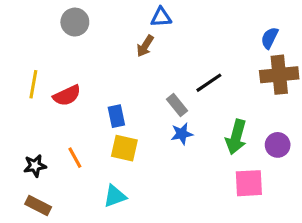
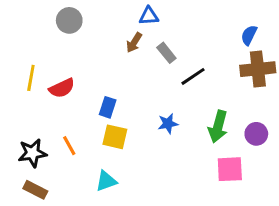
gray rectangle: (177, 105) -> (166, 53), moved
blue rectangle: (116, 116) -> (108, 107), turned 30
black star: (35, 166) -> (32, 153), size x1.4

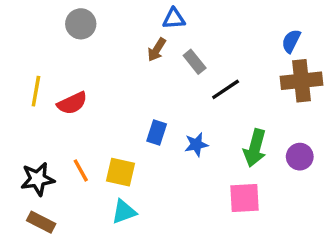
blue rectangle: (108, 107) -> (157, 132), moved
yellow square: (115, 137) -> (120, 172), moved
pink square: (230, 169) -> (245, 198), moved

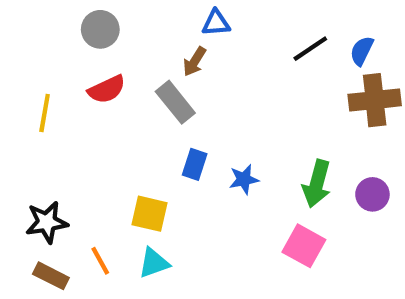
gray rectangle: (195, 62) -> (175, 102), moved, size x1.4
black line: (226, 89) -> (310, 49), moved
red semicircle: (72, 103) -> (107, 89), moved
orange line: (81, 170) -> (100, 261), moved
pink square: (245, 198) -> (304, 246), turned 32

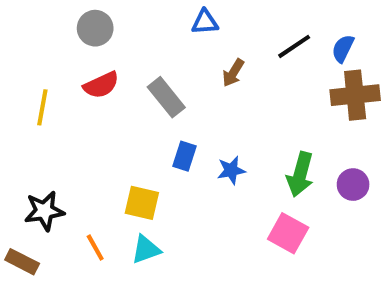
brown arrow: (195, 61) -> (233, 73), moved
brown rectangle: (51, 276) -> (22, 262), moved

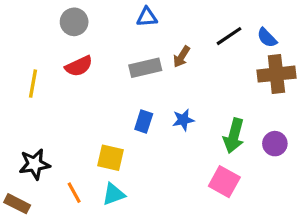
blue triangle: (205, 22) -> (147, 17), moved
blue semicircle: (343, 48) -> (267, 38), turned -70
gray rectangle: (166, 97) -> (145, 68), moved, turned -64
blue star: (231, 170) -> (183, 120), moved

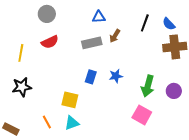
blue triangle: (147, 17) -> (99, 17), moved
black line: (229, 36) -> (145, 23), turned -36
black star: (35, 164) -> (22, 87), moved

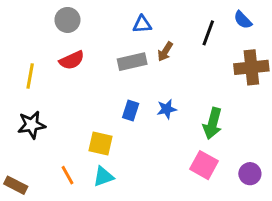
blue semicircle: (169, 24) -> (243, 20), moved
purple circle: (174, 91) -> (250, 174), moved

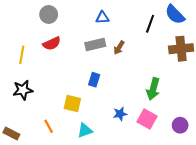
blue semicircle: (243, 20) -> (175, 14), size x1.5
brown arrow: (165, 52) -> (119, 48), moved
blue star: (167, 109) -> (120, 114), moved
cyan triangle: (103, 177) -> (85, 130), moved

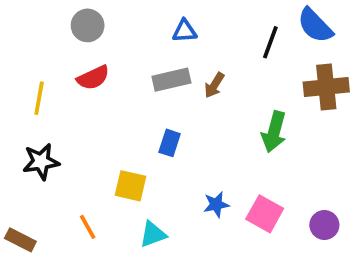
green arrow: (153, 89) -> (274, 132), moved

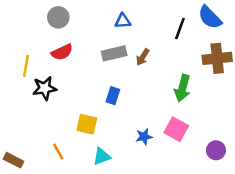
black star: (41, 162) -> (45, 88), moved
pink square: (265, 214) -> (176, 129), moved

